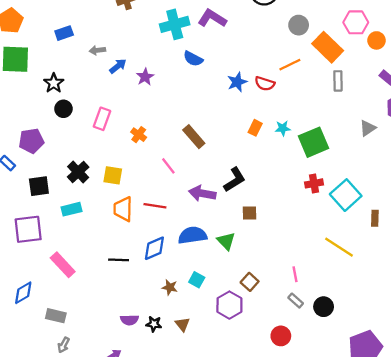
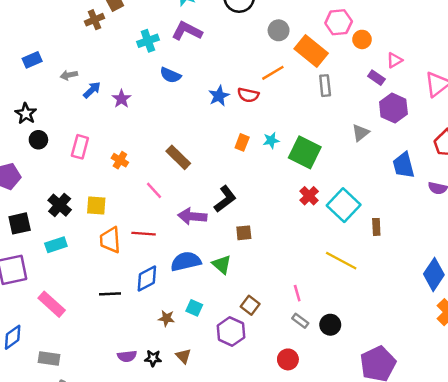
cyan cross: (175, 24) -> (148, 41), size x0.7
green square: (313, 142) -> (305, 152), turned -36
red cross: (314, 183) -> (309, 196), turned -30

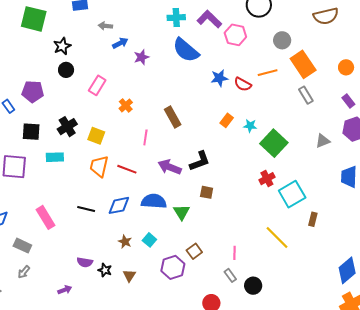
pink hexagon: (339, 22) -> (235, 35), moved
blue semicircle: (170, 75) -> (186, 50), size x1.6
gray rectangle: (325, 86) -> (306, 95), turned -42
pink line: (154, 190) -> (145, 137), turned 35
pink rectangle: (52, 304) -> (46, 217), moved

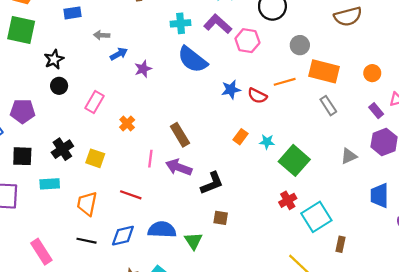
orange rectangle: (303, 64) -> (324, 71), turned -40
orange trapezoid: (99, 166) -> (87, 204), moved
purple arrow: (170, 167) -> (179, 167), moved

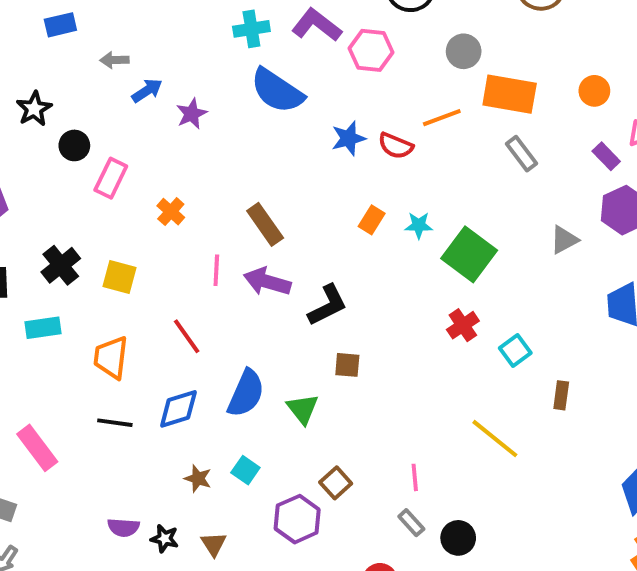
black circle: (59, 86) -> (74, 145), moved
red line: (131, 195) -> (187, 336), turned 40
cyan square: (316, 217) -> (515, 351), size x0.6
blue semicircle: (162, 230) -> (246, 393), turned 116

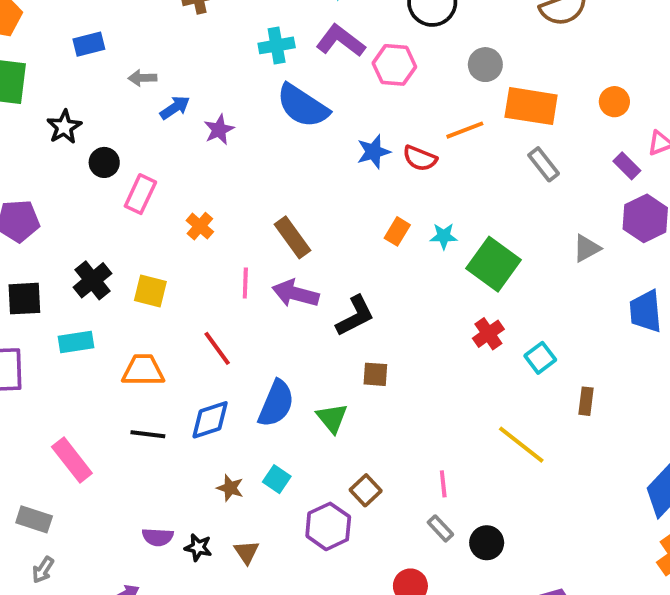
orange trapezoid: (111, 358) -> (143, 370), turned 84

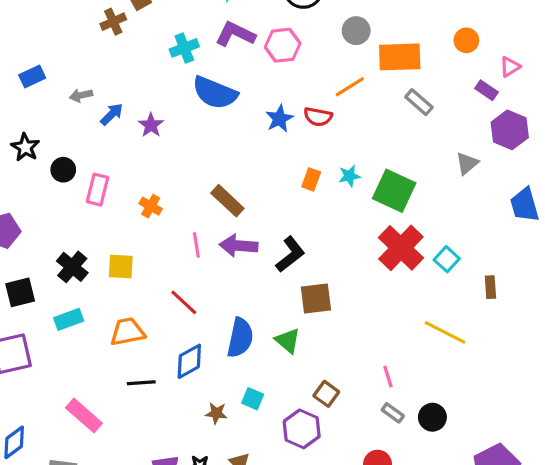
red cross: (488, 334) -> (401, 248), size x1.8
brown square: (375, 374) -> (316, 298), size x1.5

